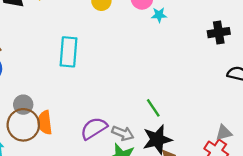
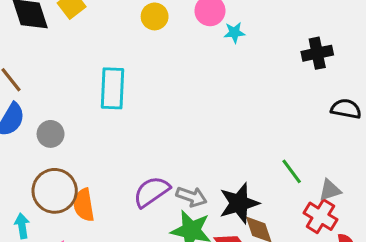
gray circle: (23, 105) -> (51, 134), moved
green line: (153, 108) -> (292, 171), moved
orange semicircle: (45, 123) -> (84, 205), moved

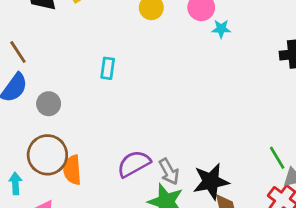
cyan rectangle: (112, 88) -> (108, 68), size x0.6
green line: (292, 171) -> (277, 158), moved
gray arrow: (191, 197) -> (169, 172), turned 36

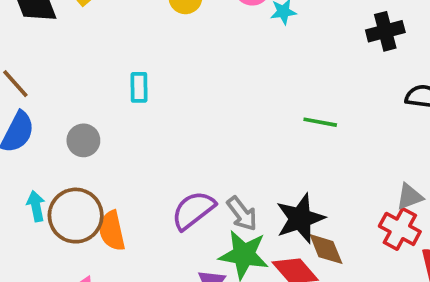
gray circle: (49, 104) -> (83, 140), moved
green line: (277, 158) -> (320, 122), moved, turned -40
cyan arrow: (15, 183) -> (36, 206), moved

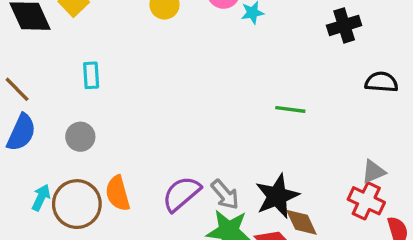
cyan rectangle: (139, 87) -> (91, 75), moved
cyan arrow: (36, 206) -> (41, 198), turned 40
orange semicircle: (112, 231) -> (118, 193), moved

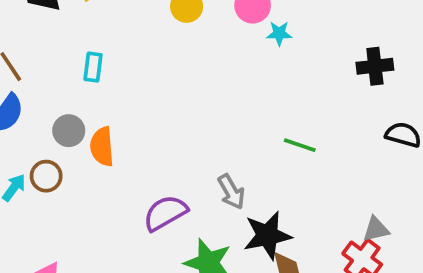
orange semicircle: (118, 193) -> (102, 147), moved
gray arrow: (225, 195) -> (231, 192), moved
brown circle: (77, 204) -> (46, 176), moved, size x0.6

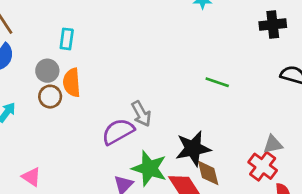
cyan rectangle: (93, 67) -> (67, 39), moved
brown circle: (46, 176) -> (50, 97), moved
gray arrow: (231, 192) -> (141, 114), moved

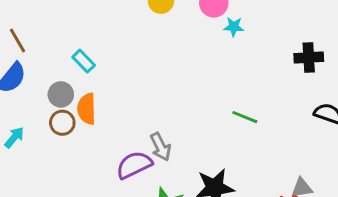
cyan rectangle: (67, 39) -> (84, 61), turned -55

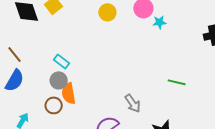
gray circle: (61, 94) -> (59, 80), moved
gray arrow: (160, 147) -> (133, 103), moved

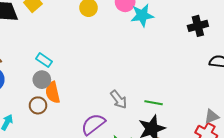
cyan star: (159, 22) -> (142, 15), size x1.6
green line: (177, 82) -> (154, 103), moved

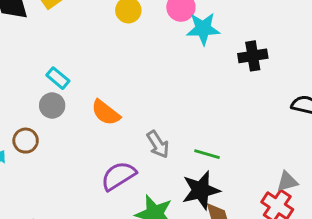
black cross: (198, 26) -> (253, 56), moved
orange semicircle: (53, 92) -> (106, 113), moved, turned -45
brown circle: (38, 105) -> (26, 141), moved

